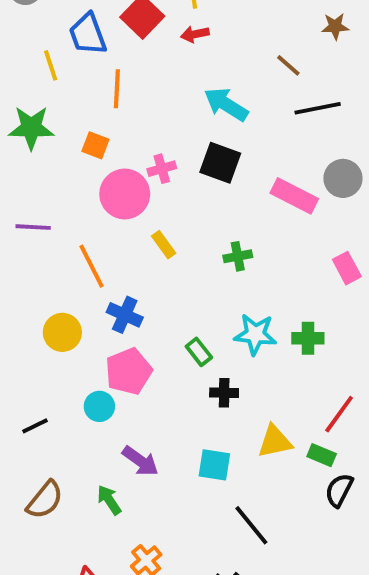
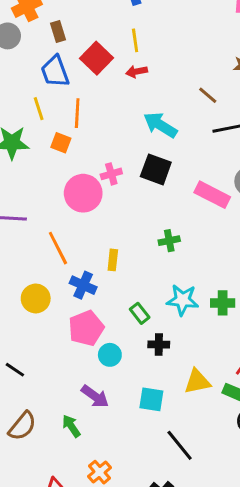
yellow line: (51, 65) -> (39, 109), moved
orange square: (95, 145) -> (61, 143), moved
yellow rectangle: (164, 245) -> (113, 260), moved, turned 42
cyan circle: (99, 406) -> (110, 355), moved
black line: (35, 426) -> (15, 370), turned 60

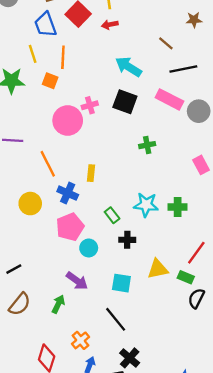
pink rectangle: (212, 195) -> (169, 99), moved
green cross: (169, 241) -> (147, 145), moved
black line: (15, 370) -> (14, 269), moved, turned -63
green arrow: (71, 426) -> (58, 304), turned 60
black line: (180, 445) -> (116, 319), moved

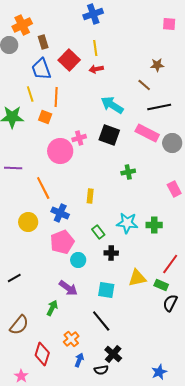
brown star: (194, 20) -> (157, 65), moved
yellow rectangle: (91, 173) -> (90, 196), moved
brown semicircle: (20, 304) -> (19, 325), moved

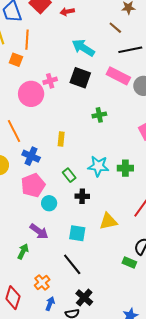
green rectangle: (161, 285) -> (129, 262), moved

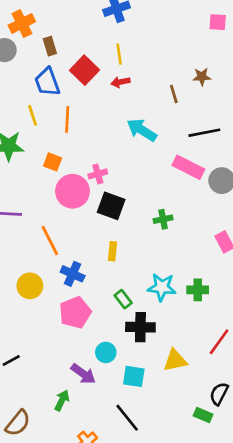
brown line: (115, 28) -> (174, 94), moved, turned 32
orange square: (16, 60) -> (53, 162), moved
black square: (80, 78) -> (111, 206), moved
black cross: (82, 196) -> (140, 327), size x1.5
cyan circle: (49, 203) -> (106, 352), moved

